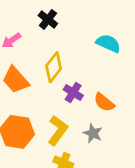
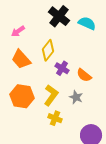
black cross: (48, 19) -> (59, 16), moved, size x1.5
cyan semicircle: (108, 43) -> (87, 23), moved

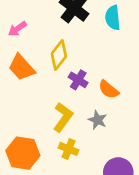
cyan semicircle: (87, 23) -> (113, 18), turned -120
orange hexagon: (22, 96) -> (23, 153), moved

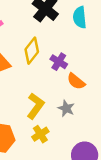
purple cross: (78, 80) -> (59, 62), moved
yellow cross: (69, 149) -> (40, 134), turned 35

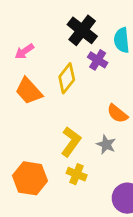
purple cross: (59, 62) -> (98, 60), moved
yellow cross: (40, 134) -> (77, 174), turned -35

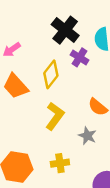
yellow L-shape: (71, 142) -> (55, 116), moved
yellow cross: (77, 174) -> (60, 163), turned -30

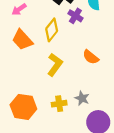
gray star: (87, 136) -> (82, 98), moved

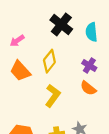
purple cross: (75, 16) -> (89, 65), moved

